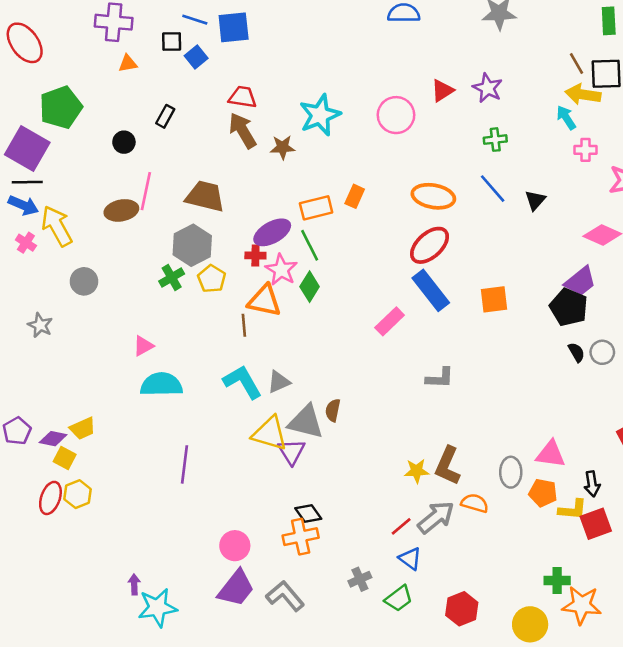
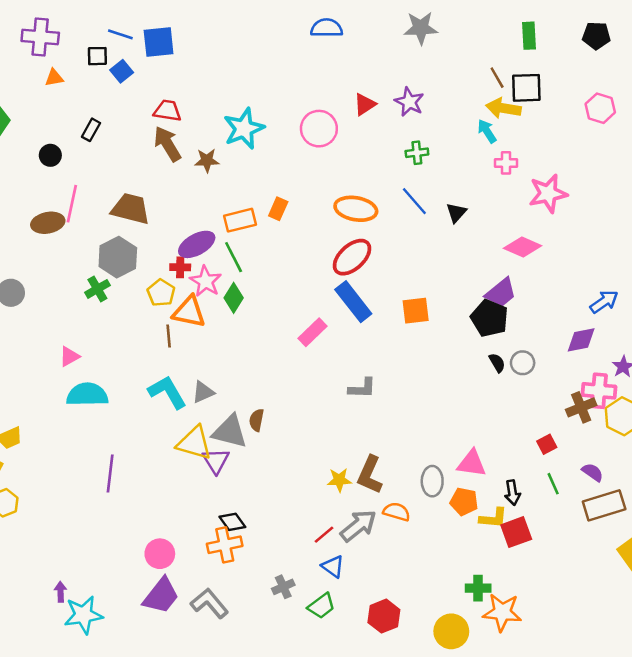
yellow pentagon: (212, 279) -> (161, 293), moved

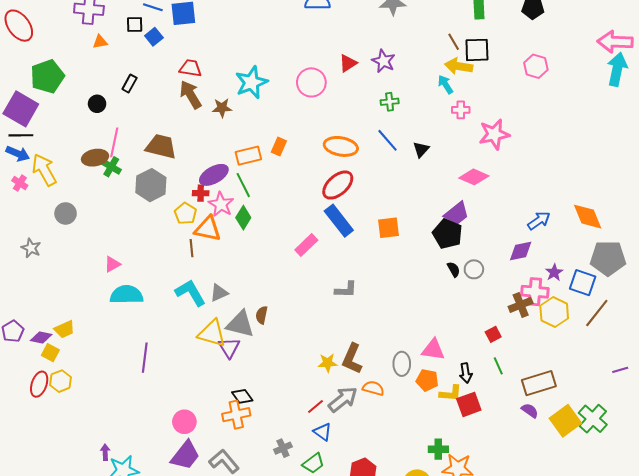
green cross: (97, 289) -> (111, 167), moved, turned -30
purple semicircle: (593, 472) -> (530, 411), moved

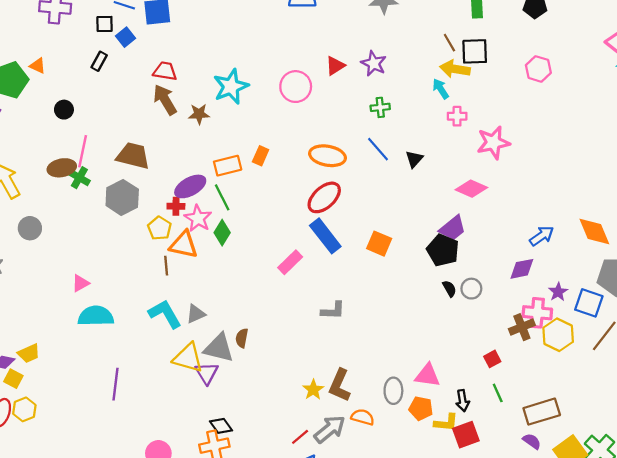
orange triangle: (100, 42) -> (38, 66), moved, turned 35
black rectangle: (130, 83) -> (99, 61), moved
orange square: (389, 228) -> (379, 244), turned 30
yellow star: (328, 363) -> (313, 390), turned -30

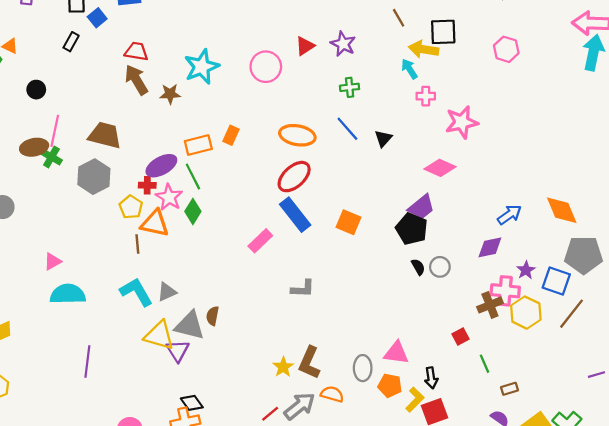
brown line: (449, 43) -> (399, 18), moved
green line: (498, 393) -> (484, 364), moved
brown rectangle: (542, 412) -> (510, 389), size x0.5
yellow L-shape: (446, 423) -> (415, 400), turned -50

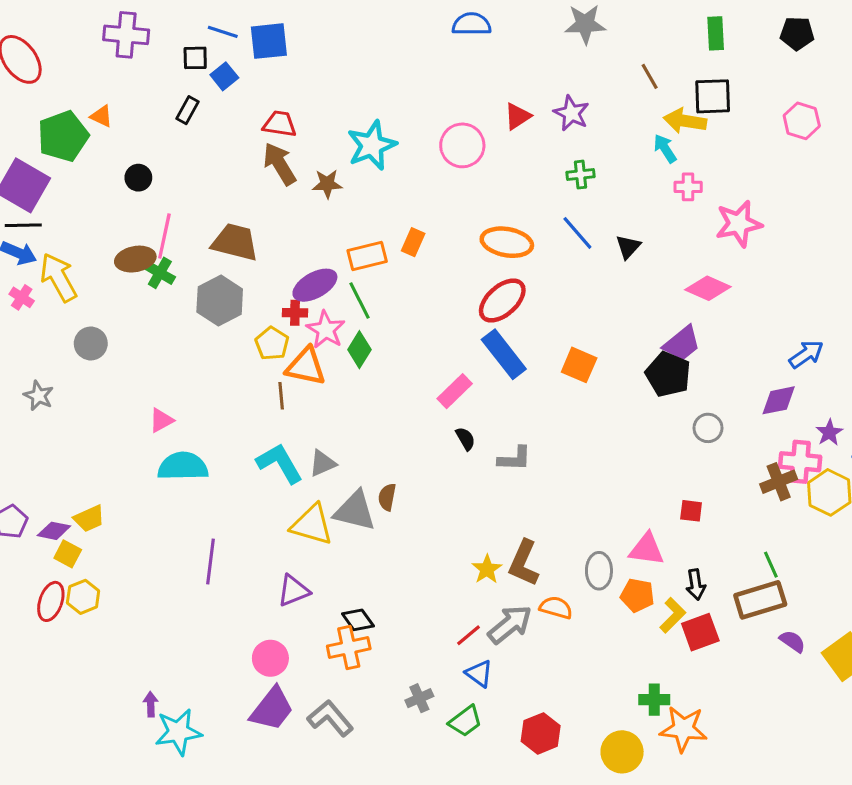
black semicircle: (418, 267) -> (465, 439), moved
red square: (461, 337) -> (691, 511), moved, turned 35
purple triangle: (178, 351) -> (293, 591), moved, turned 40
brown rectangle: (510, 389) -> (760, 600), moved, size x2.0

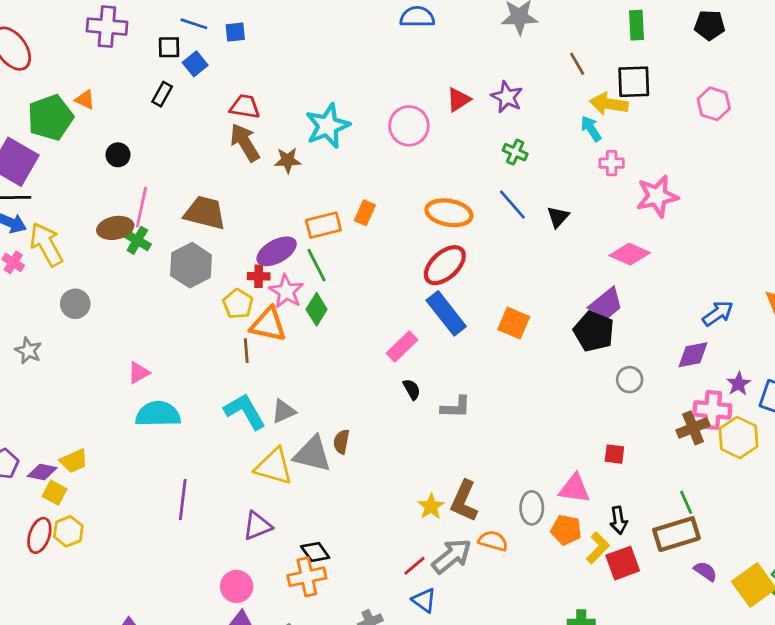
blue square: (269, 41) -> (235, 32), size x0.6
green cross: (581, 175) -> (515, 152), turned 30

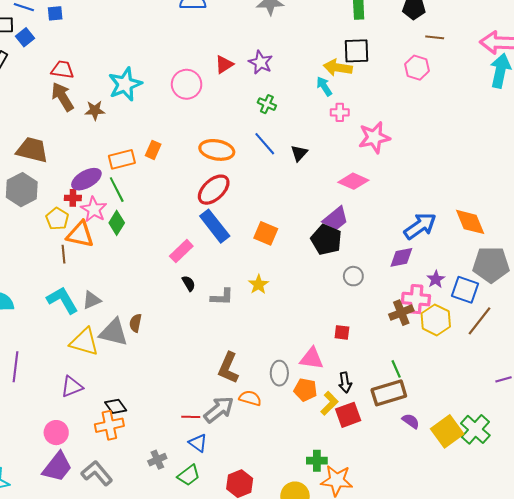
brown line: (577, 64) -> (435, 37), moved, turned -54
blue arrow: (718, 313) -> (420, 226), size x1.4
yellow star: (431, 506) -> (258, 284), moved
red line: (414, 566) -> (191, 417), turned 42

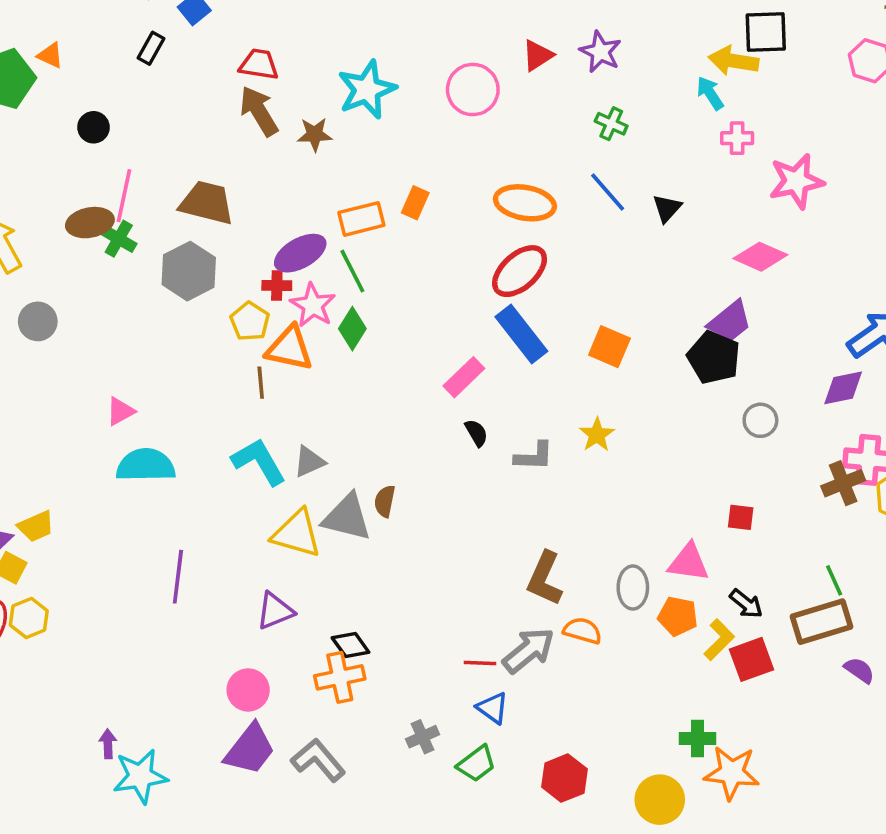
black arrow: (345, 382) -> (746, 604), turned -42

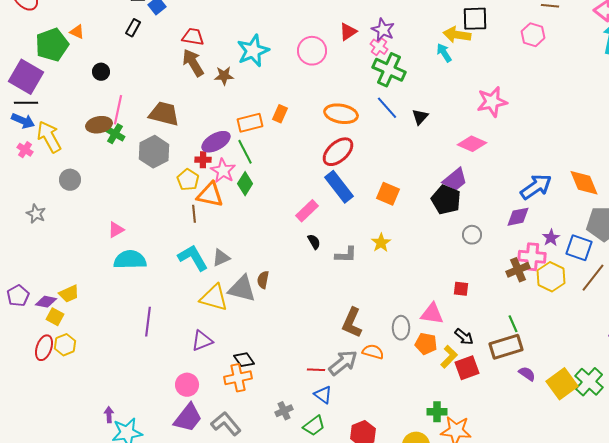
green cross: (611, 124) -> (389, 70), size x1.8
pink cross: (737, 138) -> (379, 47), moved, turned 36

